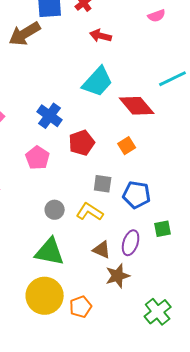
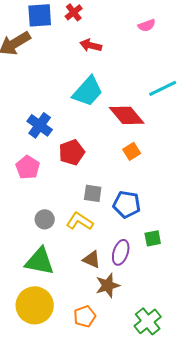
orange square: (127, 146) -> (132, 151), moved
orange pentagon: (81, 307) -> (85, 316), moved

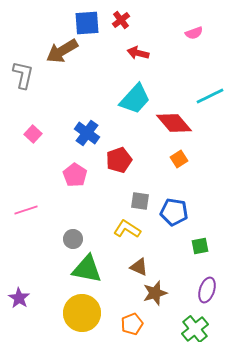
gray circle: (45, 219) -> (73, 239), moved
purple ellipse: (121, 252) -> (207, 290), moved

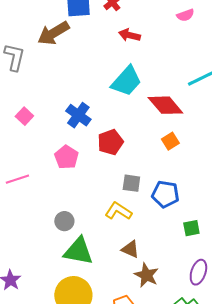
pink line: (26, 210) -> (17, 179), moved
brown star: (155, 293) -> (146, 275), turned -30

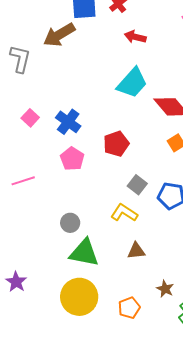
blue cross: (78, 115) -> (68, 122), moved
gray square: (131, 183) -> (137, 185), turned 30
brown triangle: (130, 249) -> (136, 251), turned -30
brown star: (146, 275) -> (165, 289), moved, size x0.7

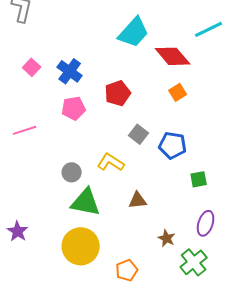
pink pentagon: (72, 159) -> (74, 108), turned 30
yellow L-shape: (124, 213) -> (111, 162), moved
orange pentagon: (129, 308) -> (127, 270), moved

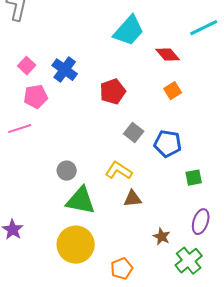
red diamond: (173, 56) -> (168, 55), size x0.7
pink pentagon: (74, 108) -> (36, 97), moved
yellow L-shape: (111, 162) -> (119, 171), moved

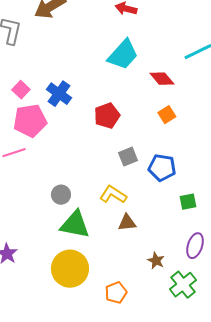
pink pentagon: (36, 97) -> (30, 121), size x1.4
gray square: (134, 133) -> (128, 157), turned 30

